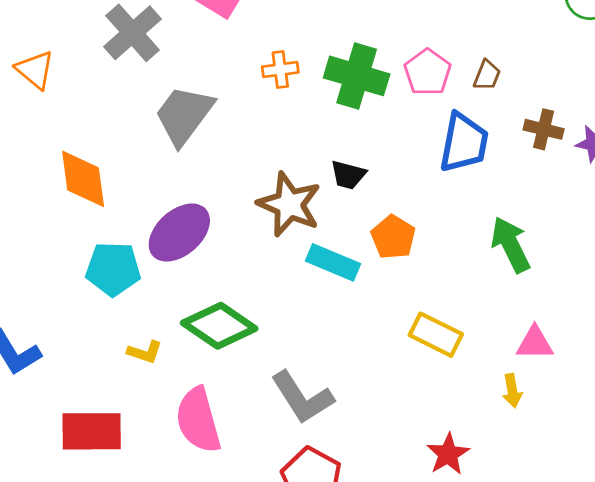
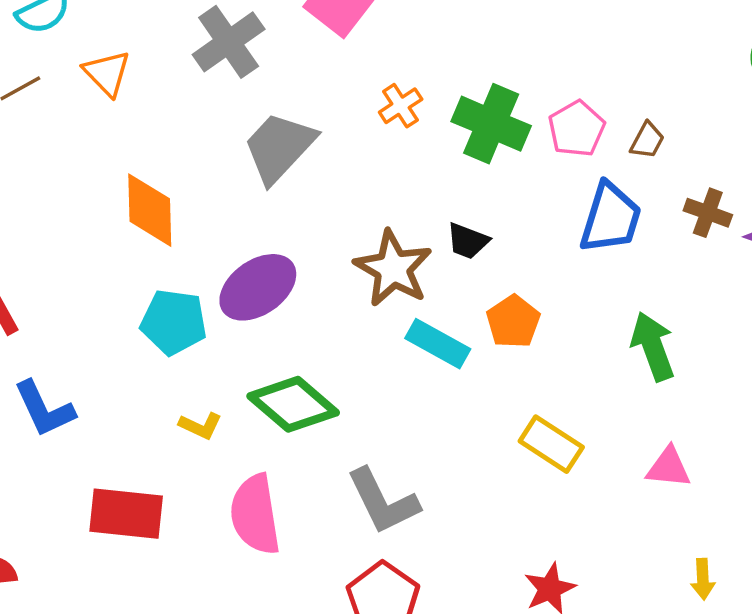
orange cross: (280, 70) -> (401, 106), turned -32
yellow arrow: (512, 391) -> (703, 579), moved

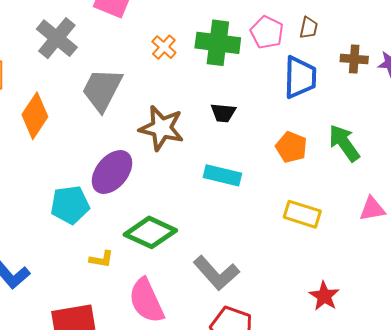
orange diamond: (150, 210) -> (35, 116), moved, turned 51
brown star: (393, 268) -> (162, 128), moved
orange pentagon: (513, 321) -> (291, 147), moved

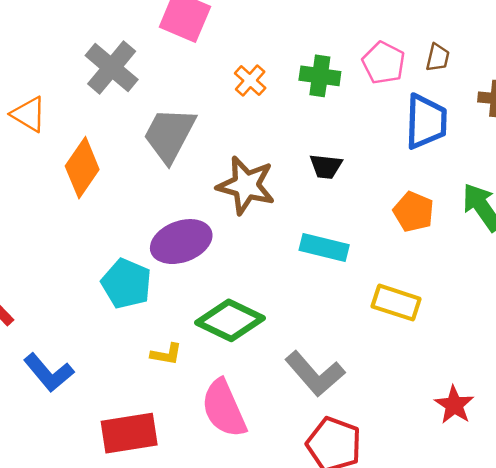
green cross: (218, 43) -> (320, 76), size x0.7
purple ellipse: (112, 172) -> (181, 242), turned 30
cyan pentagon: (70, 205) -> (126, 284), turned 30
yellow rectangle: (302, 214) -> (396, 303), moved

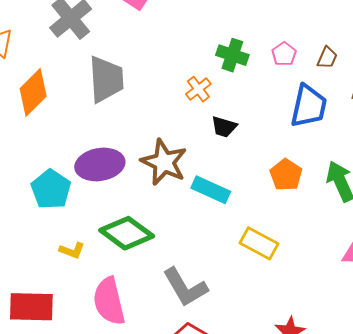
pink pentagon: (384, 63) -> (284, 54), size x0.7
orange cross: (250, 81) -> (198, 89), moved
gray trapezoid: (169, 135) -> (106, 79), turned 138
brown star: (246, 185) -> (164, 162), moved

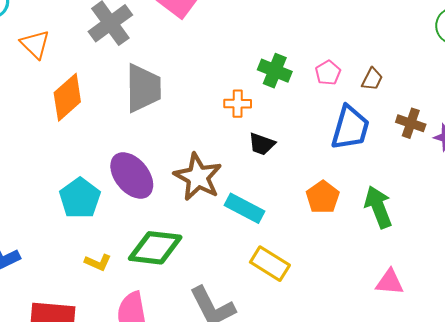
orange cross: (198, 89) -> (238, 104), turned 35
purple ellipse: (100, 164) -> (132, 176), turned 57
green diamond: (127, 233) -> (155, 248), turned -33
yellow rectangle: (259, 243) -> (270, 264), moved

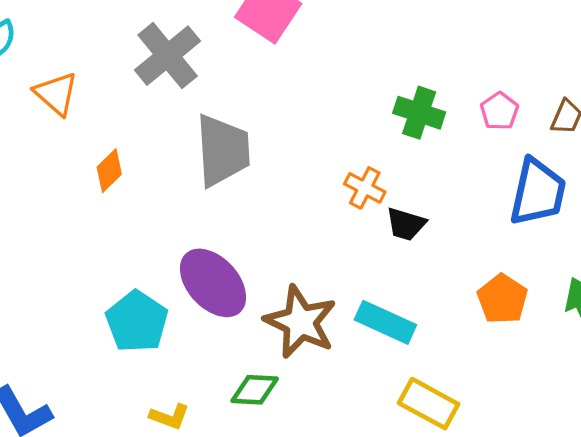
orange diamond: (67, 97) -> (109, 171), size x0.6
orange cross: (238, 104) -> (365, 188), moved, turned 30
brown star: (198, 177) -> (300, 322), moved
green diamond: (155, 248) -> (255, 390), size x0.6

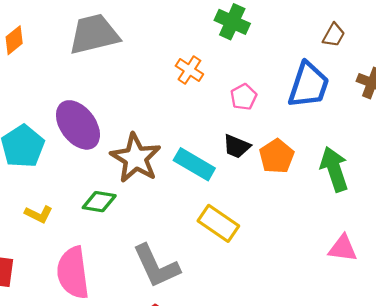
pink pentagon: (499, 111) -> (244, 97), moved
gray trapezoid: (223, 150) -> (94, 34), turned -106
black trapezoid: (406, 224) -> (237, 146), moved

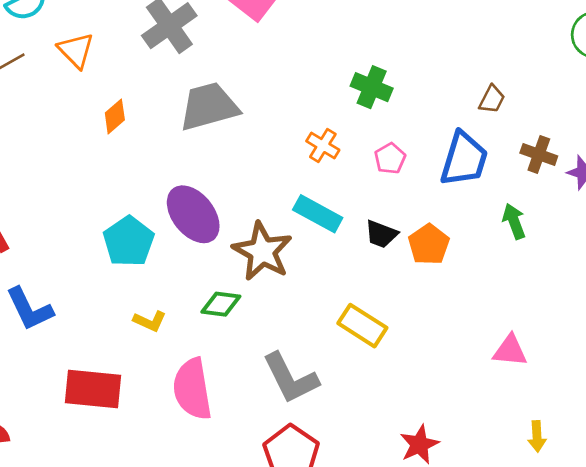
pink pentagon: (244, 97) -> (390, 158), moved
cyan rectangle: (194, 164) -> (318, 214), moved
green arrow: (334, 169) -> (514, 221), moved, size x0.7

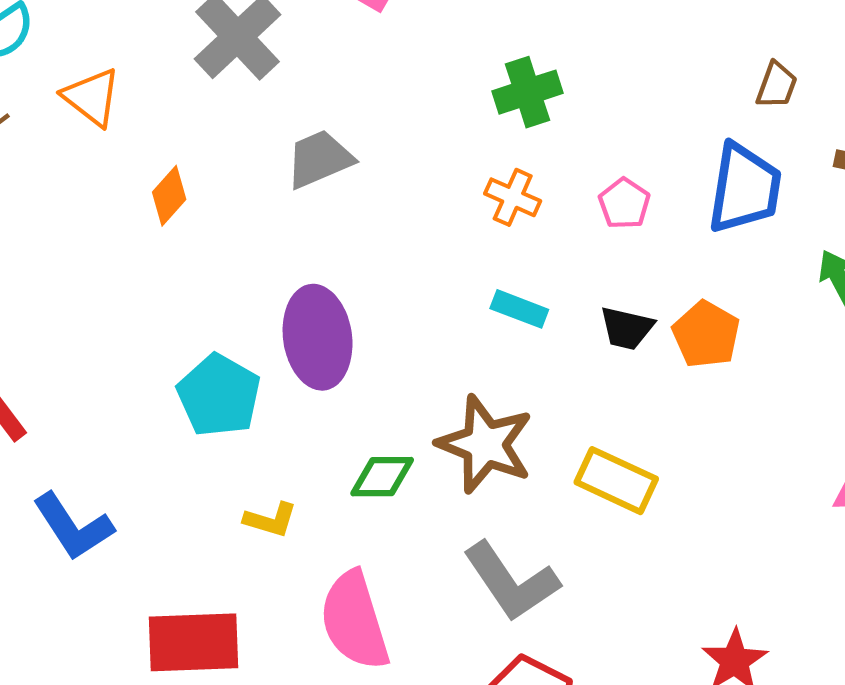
green cross: (372, 87) -> (528, 92), moved, turned -33
gray trapezoid: (209, 106) -> (319, 159), size x0.7
purple ellipse: (193, 214) -> (318, 337), turned 38
cyan rectangle: (318, 214) -> (519, 309), size x0.7
brown star: (262, 251) -> (485, 444), moved

